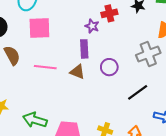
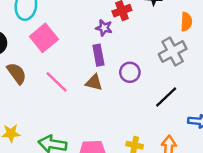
pink square: (39, 28) -> (44, 38), turned -30
pink line: (45, 67) -> (56, 82), turned 45

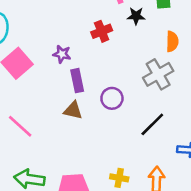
purple star: (104, 28) -> (62, 54), moved
pink line: (56, 82) -> (20, 126), moved

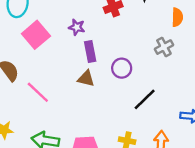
gray cross: (158, 74) -> (164, 47), size x0.7
black line: (152, 124) -> (145, 99), moved

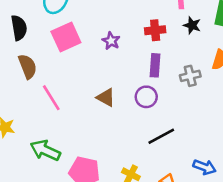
gray cross: (164, 47) -> (190, 76), moved
purple rectangle: (90, 51) -> (155, 65), moved

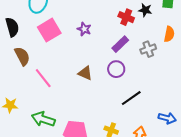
red cross: (155, 30) -> (126, 17), moved, turned 35
purple rectangle: (155, 65) -> (120, 44), turned 48

